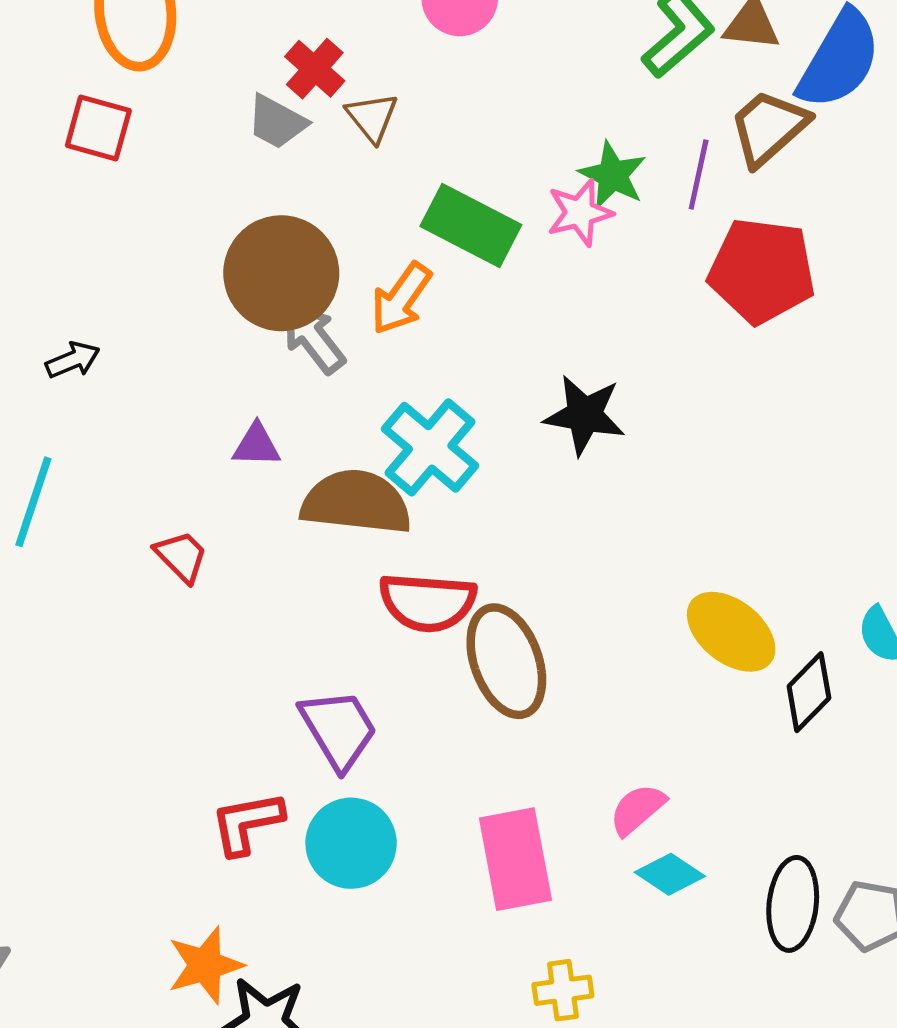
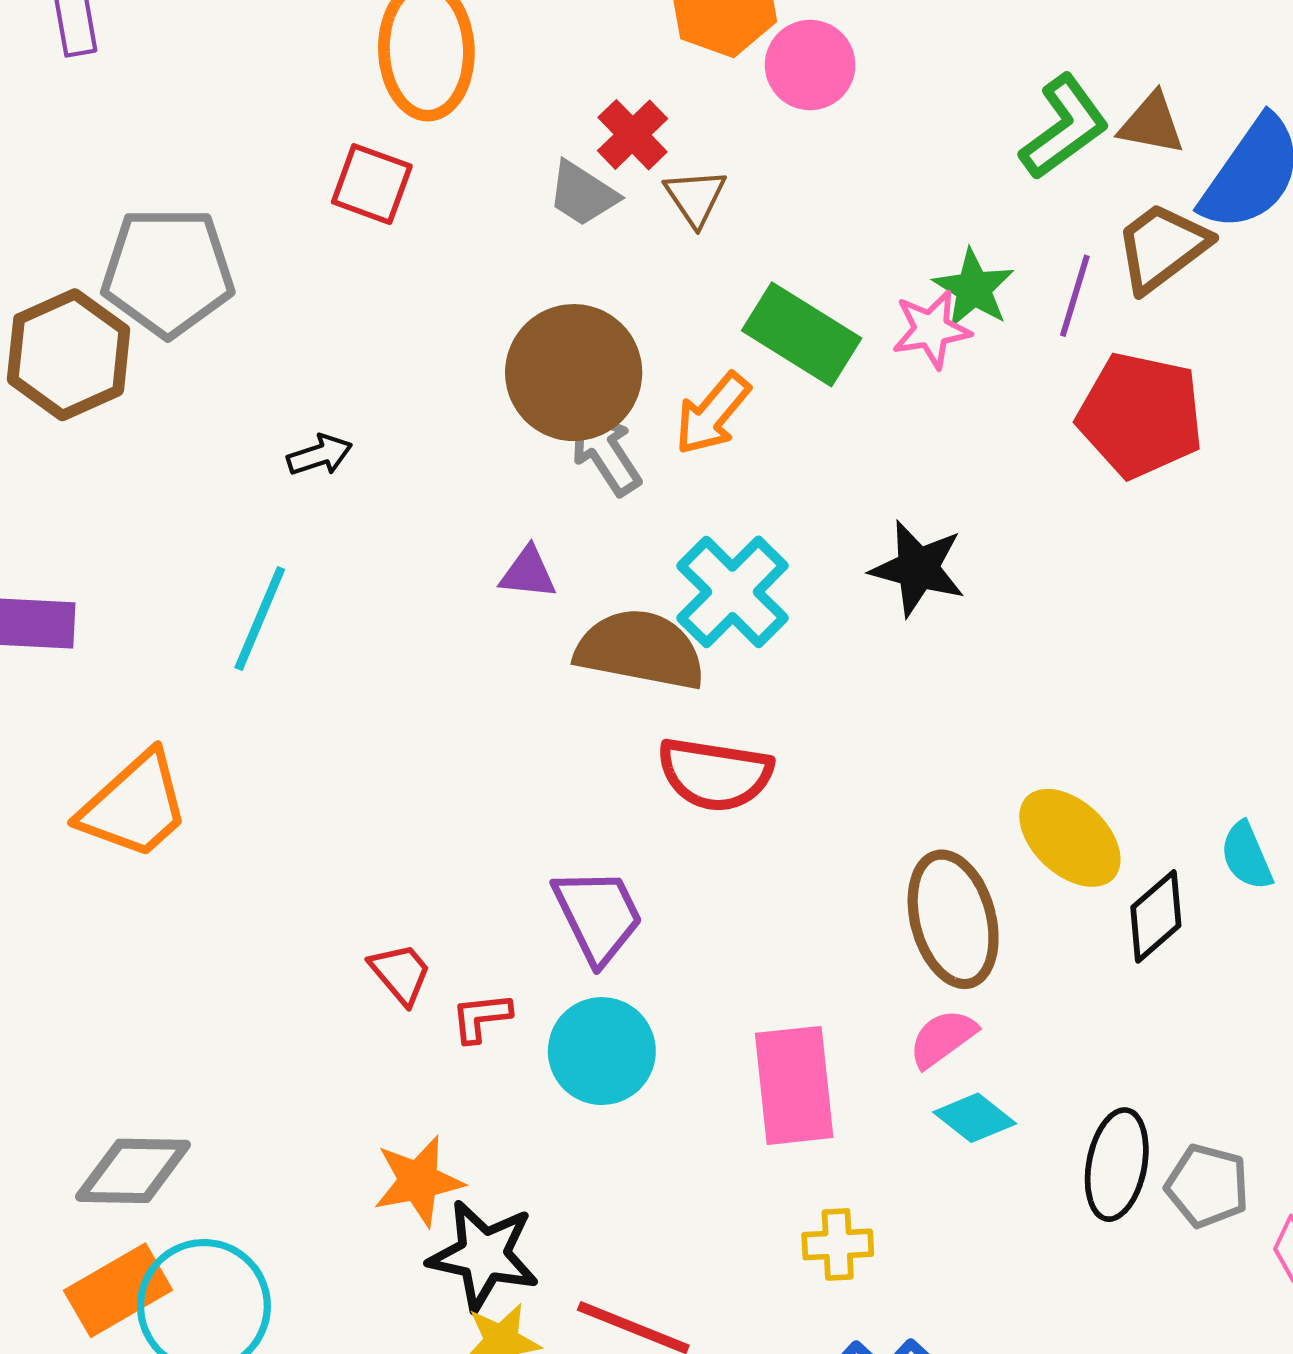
red trapezoid: (181, 556) -> (401, 973), moved
brown ellipse: (506, 661) -> (953, 919), moved
red L-shape: (247, 823) -> (481, 1017), size x0.7

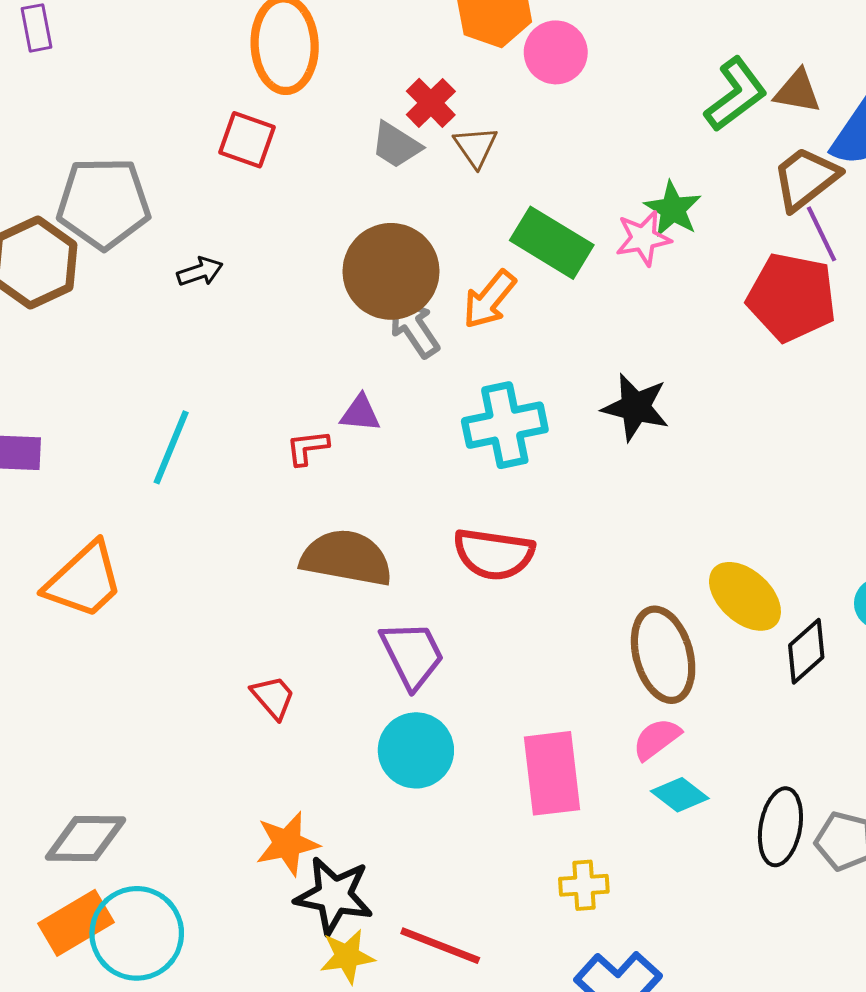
purple line: (1075, 296) -> (822, 234), moved, turned -42
black arrow: (320, 455) -> (200, 272), moved
cyan cross: (732, 592) -> (505, 425), turned 34
brown semicircle: (640, 650) -> (346, 558), moved
red L-shape: (481, 1017) -> (307, 448), moved

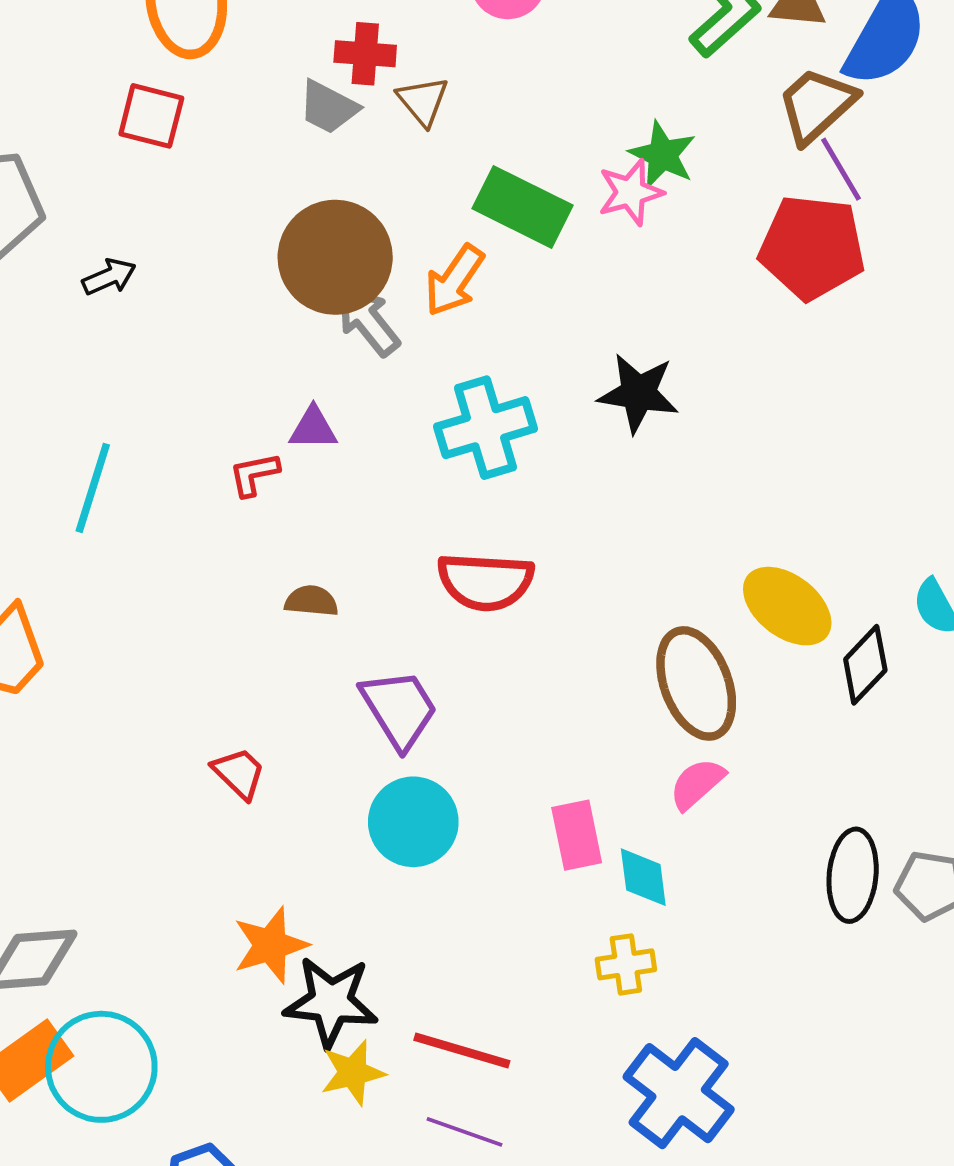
red cross: (431, 103) -> (365, 54), turned -36
brown semicircle: (346, 558) -> (311, 601), size x0.5
pink rectangle: (552, 773) -> (577, 835), size x0.7
cyan diamond: (680, 795) -> (643, 877), moved, turned 50

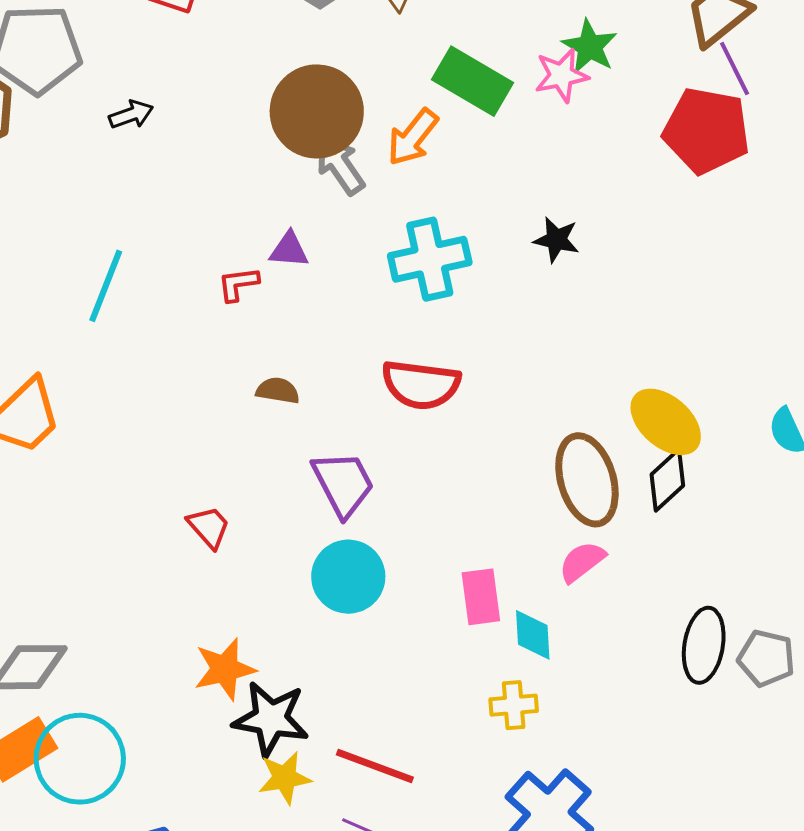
black star: (638, 393) -> (556, 240), size x0.7
black diamond: (865, 665) -> (667, 480), moved

